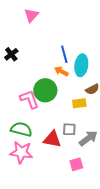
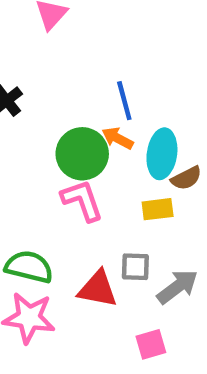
cyan ellipse: (81, 65) -> (162, 154), moved
green circle: (45, 90) -> (82, 154), moved
pink L-shape: (29, 99) -> (82, 200), moved

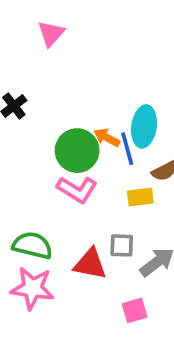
blue line: (124, 101) -> (127, 149), moved
cyan ellipse: (162, 154) -> (144, 126), moved
pink L-shape: (82, 200) -> (77, 190), turned 141

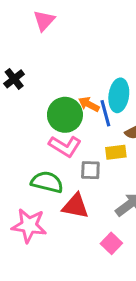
green semicircle: (32, 245) -> (47, 182), moved
gray square: (122, 245) -> (90, 170), moved
pink square: (135, 310) -> (111, 243), turned -30

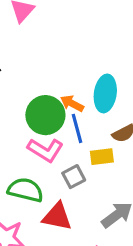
blue line: (105, 113) -> (77, 128), moved
gray square: (90, 170) -> (74, 177), turned -30

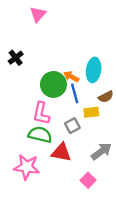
pink L-shape: (45, 150) -> (41, 113), moved, turned 70

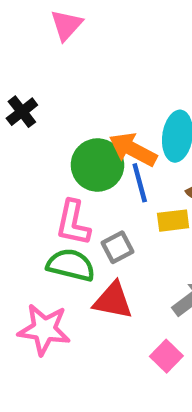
orange arrow: (71, 77) -> (133, 149), size x1.5
gray square: (72, 126) -> (117, 247), moved

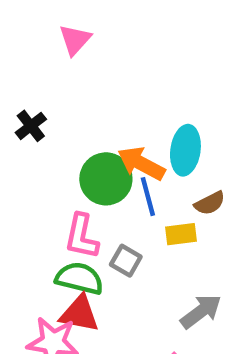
gray square: (117, 247) -> (126, 261), turned -32
red triangle: (113, 301) -> (79, 314), moved

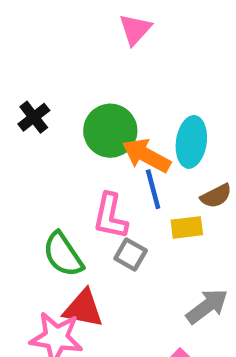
pink triangle: (75, 40) -> (135, 29), moved
green circle: (106, 179) -> (110, 131), moved
pink L-shape: (82, 236) -> (110, 216), moved
green semicircle: (79, 278) -> (63, 254), moved, turned -138

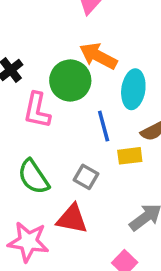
orange arrow: (146, 155) -> (98, 56), moved
pink L-shape: (110, 216) -> (37, 110), moved
red triangle: (83, 309) -> (72, 219), moved

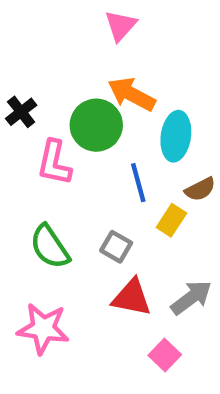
yellow rectangle: (130, 156) -> (171, 220), turned -50
red triangle: (72, 219) -> (132, 298), moved

